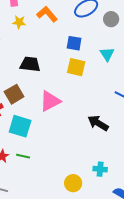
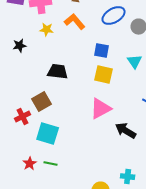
pink triangle: (50, 101) -> (101, 109), moved

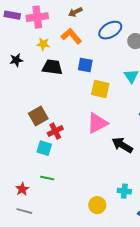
blue square: (102, 51) -> (85, 65), moved
black trapezoid: (58, 72) -> (52, 67), moved
red cross: (23, 117) -> (55, 131), moved
cyan square: (48, 134) -> (44, 148), size x0.7
red star: (30, 164) -> (22, 189), moved

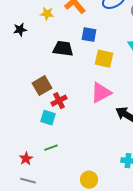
black trapezoid: (52, 67) -> (63, 49), moved
green line: (47, 178) -> (51, 148), turned -32
yellow circle: (97, 205) -> (89, 180), moved

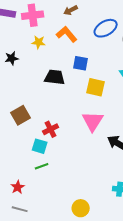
brown square: (42, 86) -> (21, 115), moved
pink triangle: (101, 93) -> (93, 121), turned -30
green line: (51, 148) -> (42, 166), moved

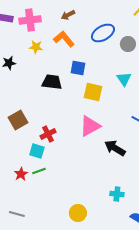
pink triangle: (93, 121) -> (90, 126), turned 30
red star: (18, 187) -> (21, 174), moved

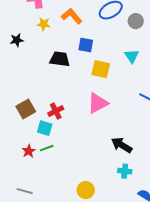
brown square: (18, 120) -> (26, 109), moved
black arrow: (115, 148) -> (122, 145), moved

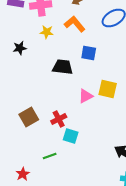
yellow square: (101, 69) -> (108, 89), moved
pink triangle: (98, 103) -> (86, 96), moved, size x0.7
cyan square: (45, 128) -> (71, 136), moved
red star: (29, 151) -> (23, 174), moved

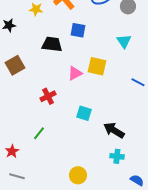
brown square: (29, 117) -> (15, 65), moved
cyan square: (71, 136) -> (84, 113), moved
green line: (50, 156) -> (39, 133), turned -32

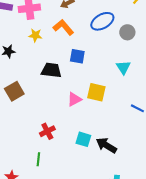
red cross: (48, 96) -> (47, 131), moved
black arrow: (114, 130) -> (106, 145), moved
green line: (39, 133) -> (38, 159), turned -32

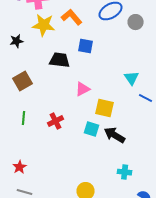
yellow star: (35, 35) -> (44, 25), size x1.6
cyan triangle: (123, 67) -> (132, 78), moved
yellow square: (96, 92) -> (105, 108), moved
green line: (38, 159) -> (24, 118), moved

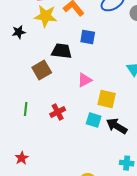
brown square: (23, 81) -> (42, 70), moved

